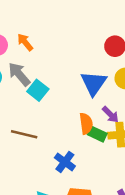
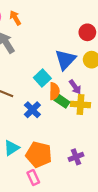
cyan square: (38, 90) -> (42, 78), moved
blue cross: (65, 162) -> (32, 110), moved

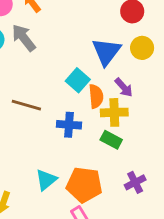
green rectangle: (62, 101) -> (111, 140), moved
yellow cross: (81, 104) -> (114, 112), moved
blue cross: (32, 110) -> (69, 125), turned -35

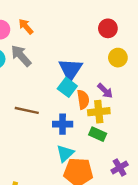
blue triangle: (106, 52) -> (70, 69), moved
cyan triangle: (46, 180) -> (65, 153), moved

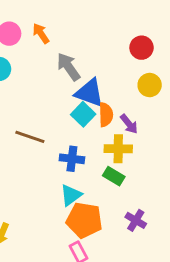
gray arrow: (21, 56) -> (68, 67), moved
blue triangle: (70, 69) -> (90, 93), turned -50
orange semicircle: (83, 100) -> (106, 115), moved
purple cross: (120, 167) -> (136, 220), turned -35

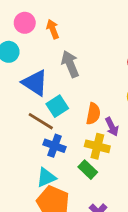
blue triangle: (90, 93) -> (35, 83), moved
cyan square: (83, 114) -> (57, 106), moved
brown line: (30, 137) -> (41, 121), moved

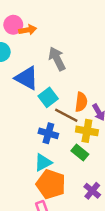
orange arrow: (53, 29) -> (28, 30), moved, turned 105
brown line: (41, 121) -> (66, 115), moved

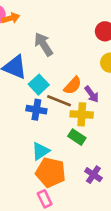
orange semicircle: (81, 102) -> (73, 86), turned 42
blue cross: (48, 133) -> (36, 110), moved

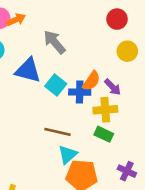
brown line: (59, 101) -> (58, 132), moved
blue cross: (36, 110) -> (80, 92), moved

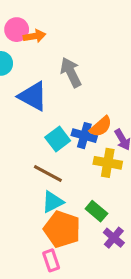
cyan square: (56, 85) -> (58, 139), moved
green rectangle: (104, 134) -> (96, 211), moved

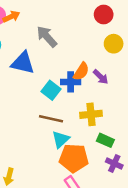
yellow cross: (108, 163) -> (91, 114), moved
green rectangle: (96, 211) -> (105, 140), moved
purple cross: (114, 238) -> (114, 164), moved

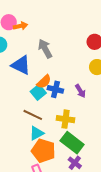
orange semicircle: (81, 72) -> (44, 82), moved
green rectangle: (105, 140) -> (72, 143), size x1.6

